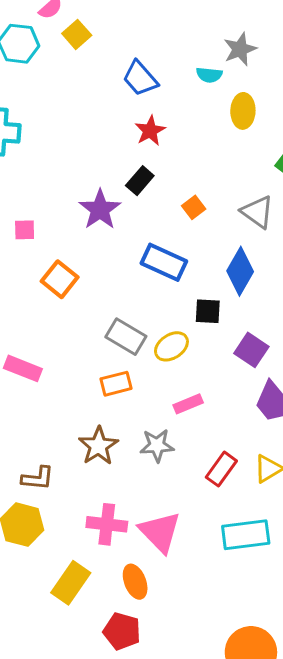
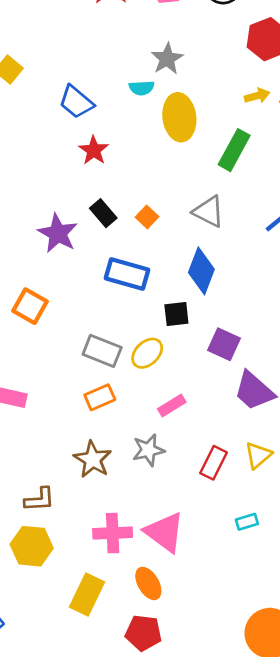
yellow ellipse: (243, 111) -> (179, 117), size x1.4
black rectangle: (140, 181) -> (103, 213), moved, turned -72
cyan rectangle: (246, 535) -> (247, 522), size x0.5

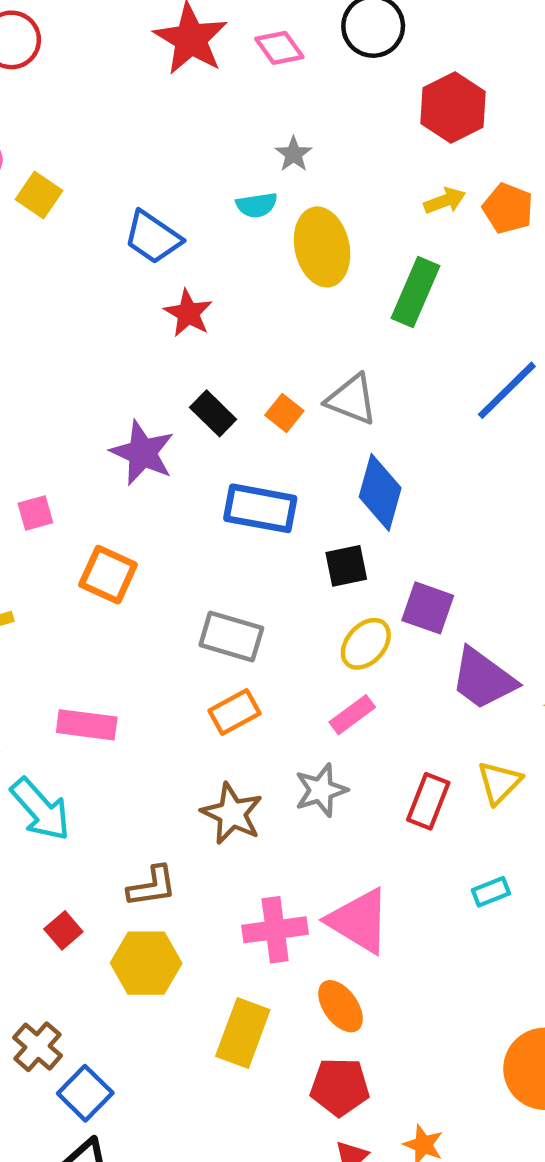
gray star: (167, 59) -> (294, 154), size x0.7
gray triangle: (209, 212) -> (352, 400), moved
yellow ellipse: (147, 353) -> (366, 644), moved

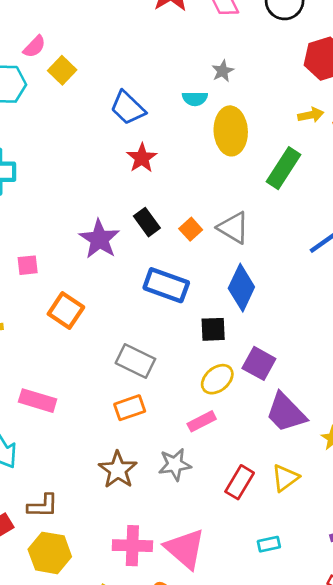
brown L-shape: (152, 886) -> (43, 506), moved

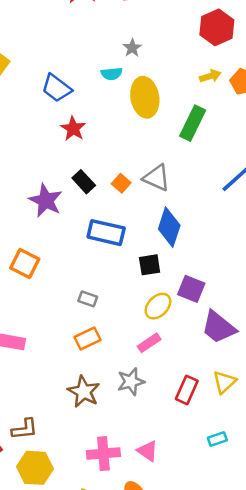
gray rectangle: (135, 361) -> (88, 299), size x0.6
pink triangle: (185, 549) -> (148, 451), size x0.6

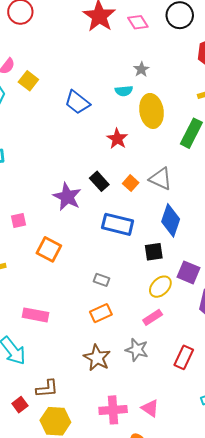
red star: (73, 129) -> (117, 139), moved
gray star: (131, 382) -> (137, 350), turned 30

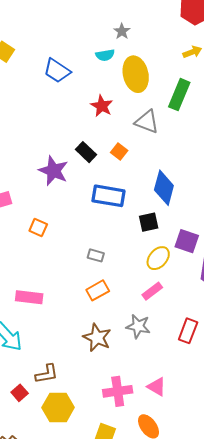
gray triangle: (161, 179) -> (147, 122), moved
orange square: (49, 249) -> (38, 227), size x0.7

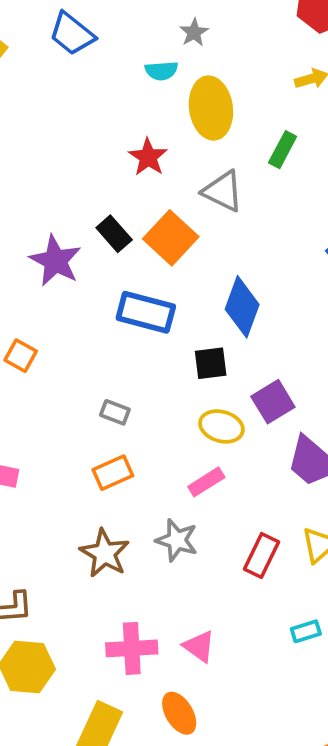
blue trapezoid: (57, 71) -> (72, 34), moved
green rectangle: (179, 95) -> (283, 150), size x0.7
orange square: (119, 151) -> (171, 238), size x1.8
purple square: (187, 241) -> (273, 402), turned 35
yellow ellipse: (158, 258) -> (221, 426), turned 60

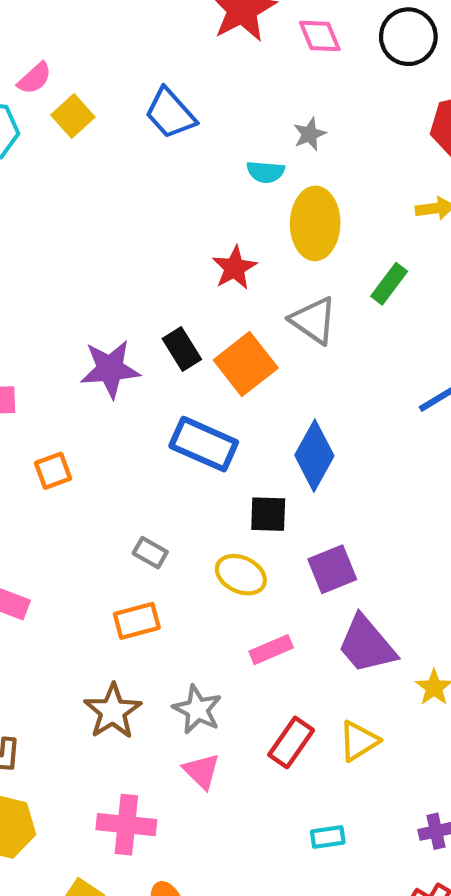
purple star: (55, 261) -> (110, 369), turned 30
orange square: (21, 356) -> (53, 471), turned 32
yellow ellipse: (221, 426) -> (241, 575), moved
pink rectangle: (206, 482) -> (271, 650), moved
pink triangle: (199, 646) -> (202, 771), moved

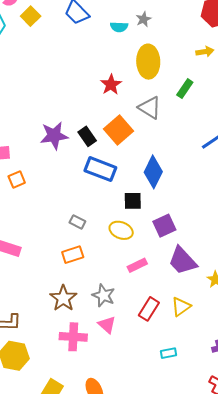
cyan semicircle: (266, 172) -> (119, 27), moved
black rectangle: (182, 349) -> (87, 136), moved
orange square: (53, 471) -> (17, 180), moved
pink cross: (126, 825) -> (73, 337), moved

